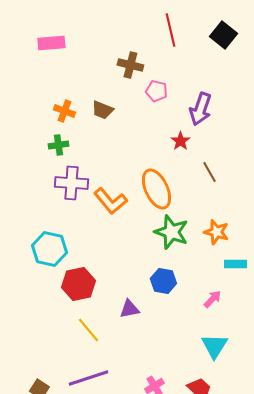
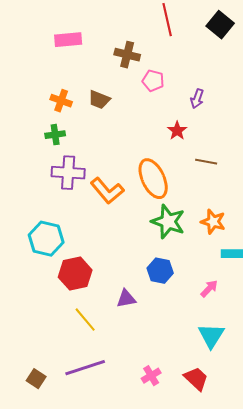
pink rectangle: (51, 43) -> (68, 40), moved
purple arrow: (200, 109) -> (197, 99), size x0.6
brown line: (209, 172) -> (206, 162), turned -50

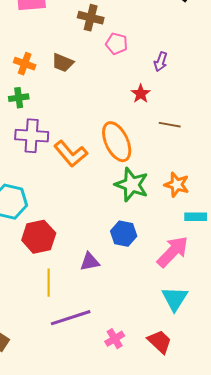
pink arrow: (209, 289) -> (173, 252), size x1.8
yellow line: (85, 320) -> (49, 283), turned 40
purple line: (85, 368) -> (71, 318), moved

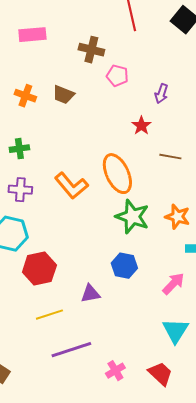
green cross: (19, 98) -> (19, 149), moved
purple cross: (32, 136) -> (20, 190), moved, size x0.7
pink arrow: (173, 252) -> (173, 284), size x0.7
yellow line: (49, 283) -> (49, 315), turned 72

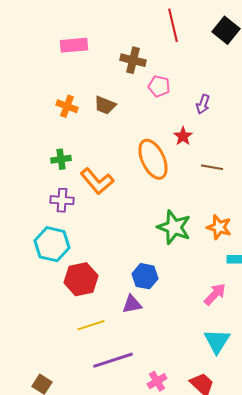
orange ellipse: (117, 174) -> (153, 159), moved
orange L-shape: (71, 186) -> (97, 181), moved
blue hexagon: (124, 266) -> (145, 276), moved

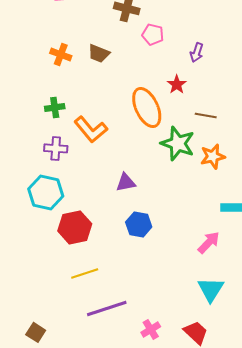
green star: (174, 227) -> (178, 143), moved
orange star: (219, 227) -> (213, 156), moved, turned -30
purple triangle: (132, 304) -> (126, 182), moved

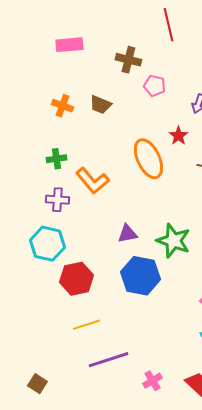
green star: (178, 143) -> (173, 241), moved
blue hexagon: (139, 224) -> (140, 276), size x1.5

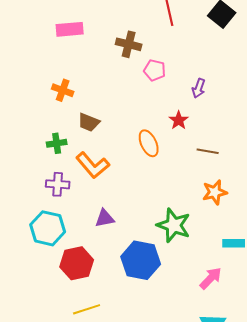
brown trapezoid: (100, 105) -> (89, 122), moved
orange ellipse: (148, 159) -> (149, 143), size x0.7
purple triangle: (127, 234) -> (105, 218), moved

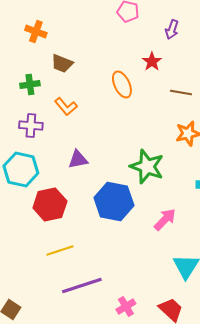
orange L-shape: (93, 165) -> (66, 106), size x0.7
pink arrow: (211, 278) -> (165, 220), moved

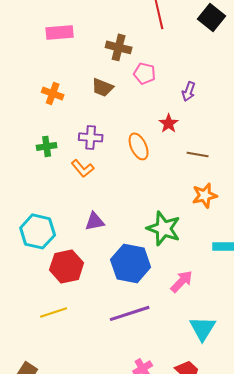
brown trapezoid: (62, 64) -> (103, 87), moved
purple cross: (31, 126) -> (91, 137), moved
yellow line: (60, 250) -> (54, 312), moved
purple line: (82, 286) -> (130, 313), moved

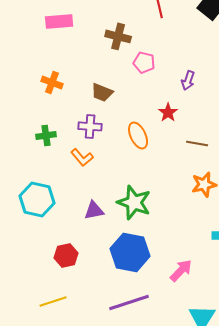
brown trapezoid: (103, 87) -> (102, 92), moved
green star: (164, 228) -> (134, 202), moved
cyan hexagon: (38, 231) -> (37, 199), moved
red hexagon: (67, 266) -> (66, 255), size x0.7

